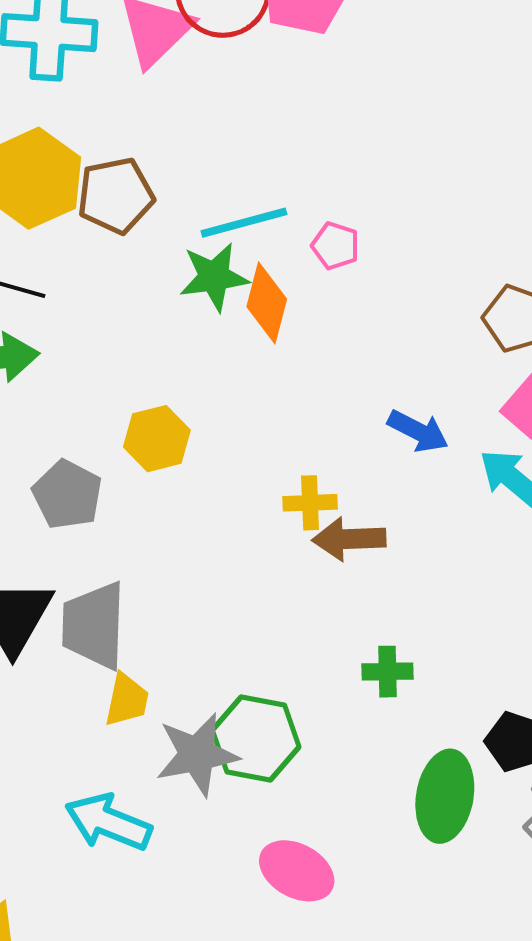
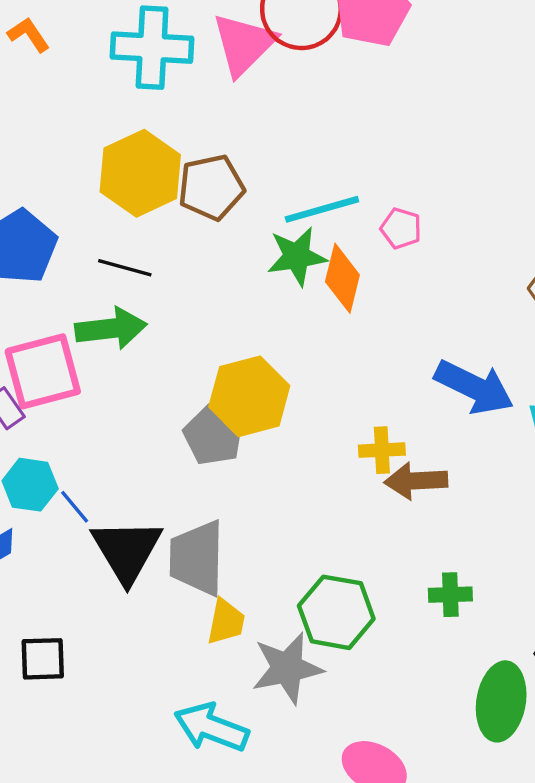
blue arrow: (418, 431) -> (474, 387), size x1.5
yellow hexagon: (157, 439) -> (249, 396), size x1.4
gray pentagon: (67, 495) -> (213, 435), moved
green hexagon: (256, 738) -> (336, 612), moved

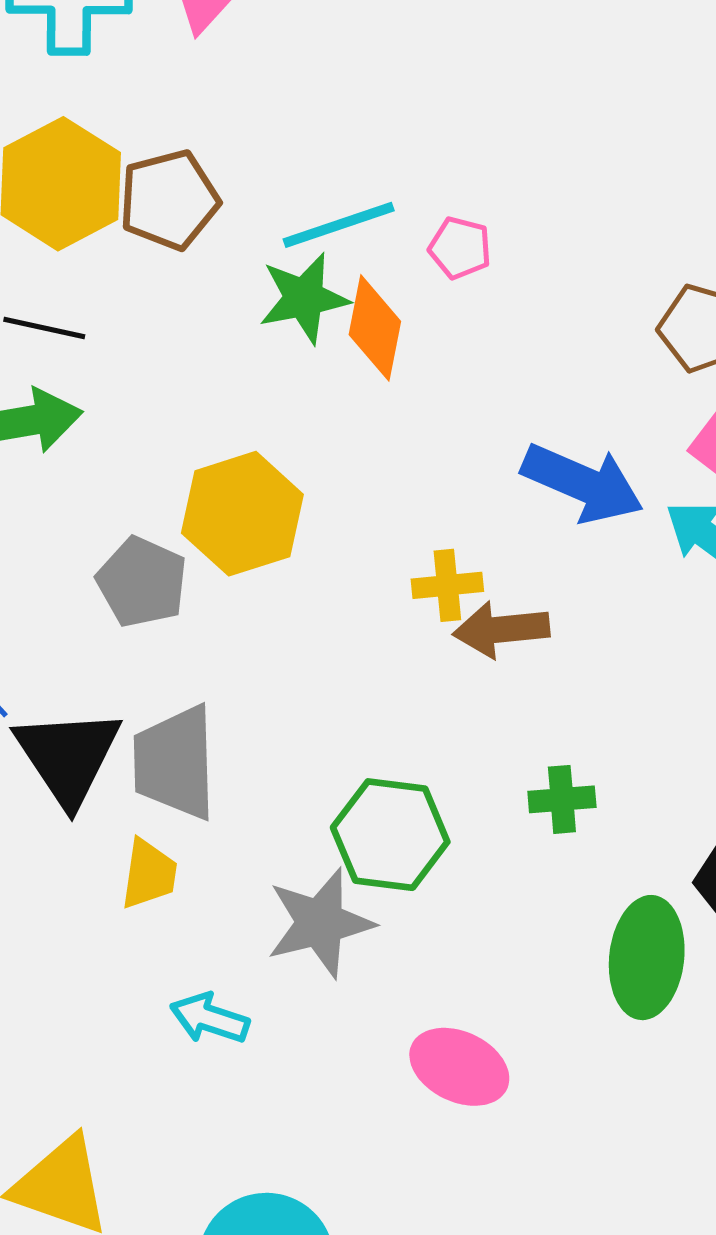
gray pentagon: (213, 435) -> (142, 582), moved
yellow trapezoid: (226, 622) -> (149, 874), moved
cyan arrow: (211, 727) -> (210, 1018), size x0.7

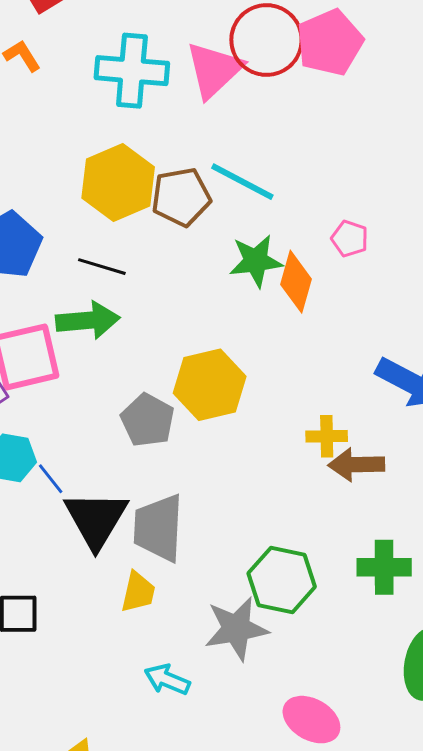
cyan line: (339, 225) -> (242, 182), moved, turned 42
green cross: (562, 799) -> (384, 567), size x1.4

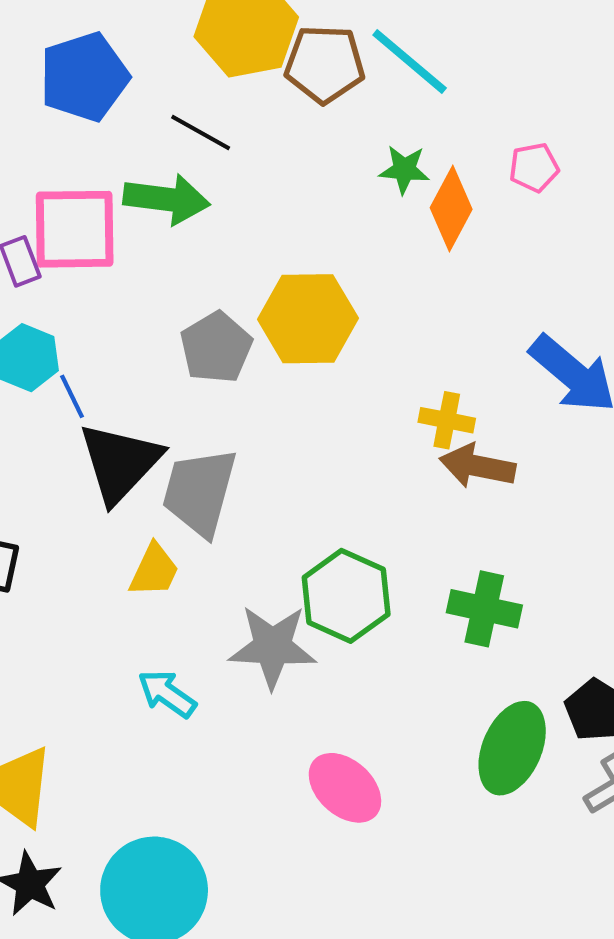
pink pentagon: (350, 239) -> (534, 167), turned 30
green star: (256, 261) -> (404, 170), size x0.7

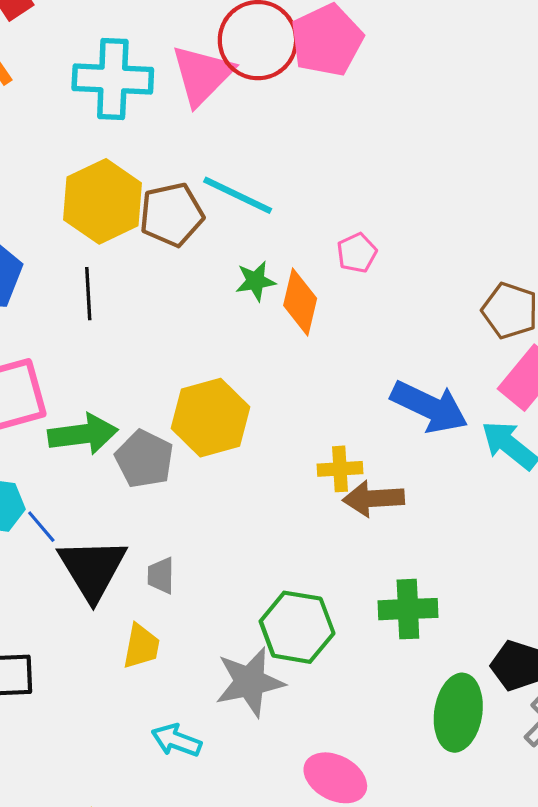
black line: (201, 132) -> (88, 294), turned 72
green arrow: (167, 199) -> (83, 434), moved
gray trapezoid: (200, 492) -> (161, 576), size x0.5

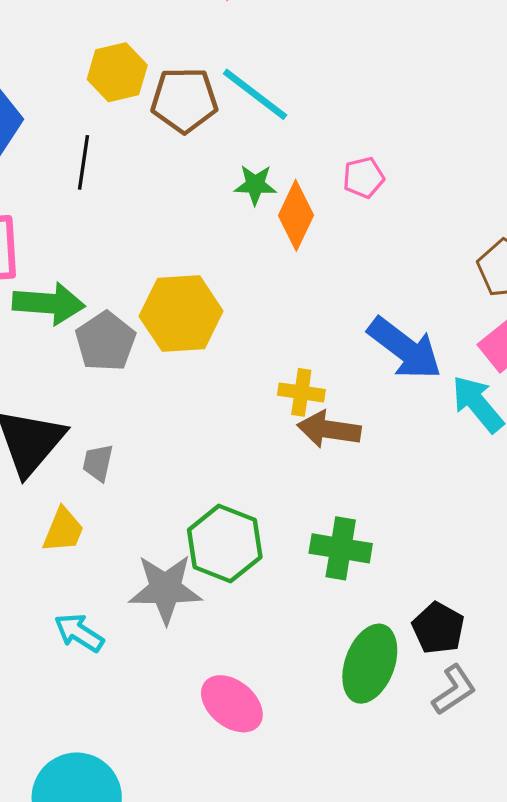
yellow hexagon: (103, 201) -> (117, 72), size x0.7

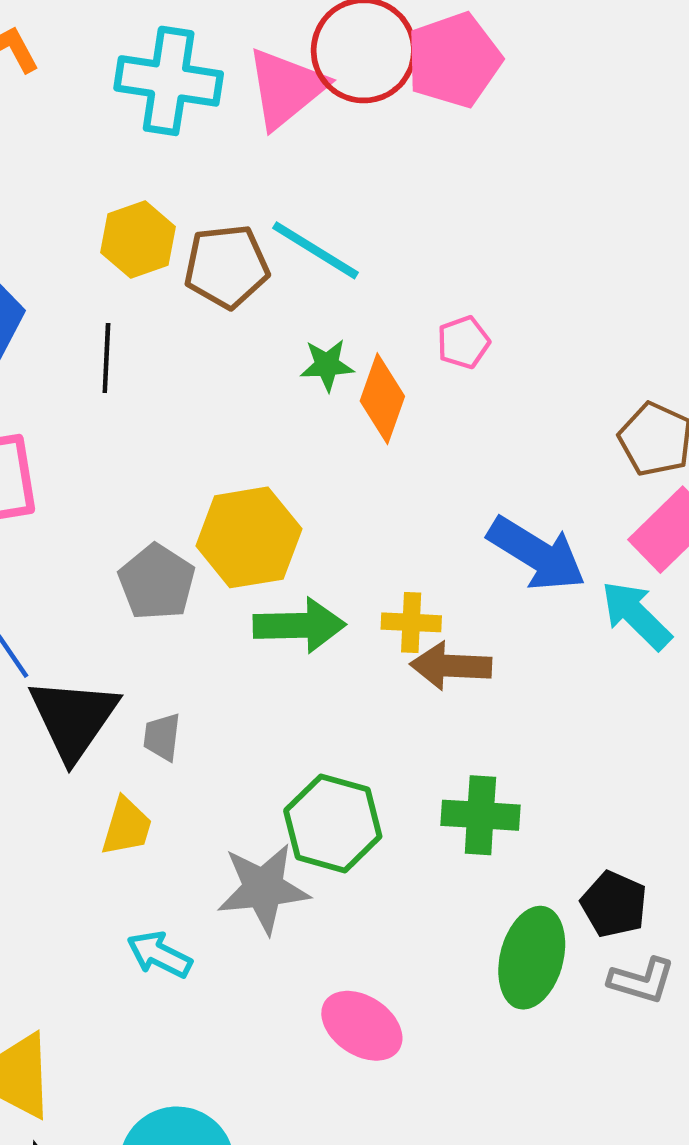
green arrow: (49, 303) -> (299, 625), moved
gray L-shape: (454, 690) -> (642, 980), turned 56

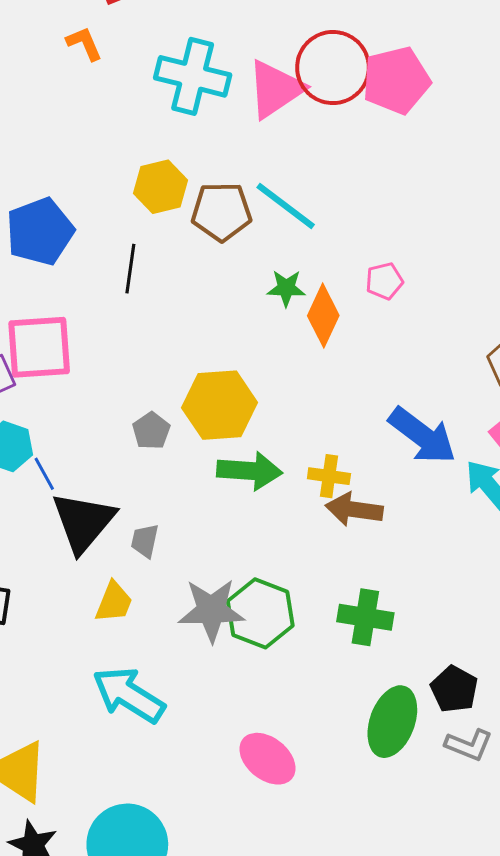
gray pentagon: (157, 582) -> (151, 431), size x0.7
gray star: (263, 888) -> (211, 610), moved
cyan arrow: (159, 955) -> (129, 695), size x1.6

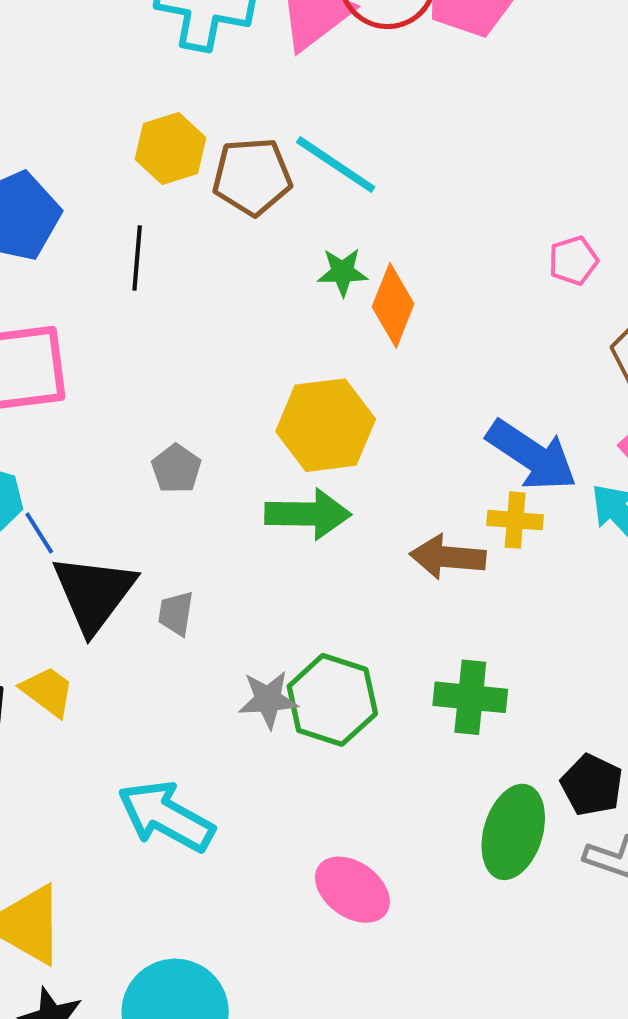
pink pentagon: (384, 281) -> (573, 261), moved
yellow hexagon: (220, 405) -> (326, 425), moved
yellow cross: (329, 476) -> (515, 520), moved
yellow trapezoid: (114, 602) -> (48, 691), moved, turned -72
gray star: (211, 610) -> (268, 699), size x0.7

